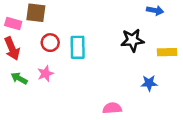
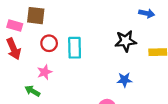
green arrow: (19, 78) -> (32, 91), moved
blue star: (149, 83) -> (124, 80), moved

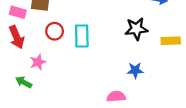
pink star: (45, 72) -> (38, 62), moved
green arrow: (32, 91) -> (24, 82), moved

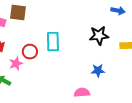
red circle: (55, 31) -> (30, 52), moved

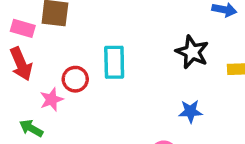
black star: (99, 36) -> (192, 52), turned 30

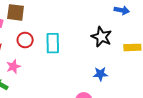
red circle: (75, 79) -> (25, 40), moved

